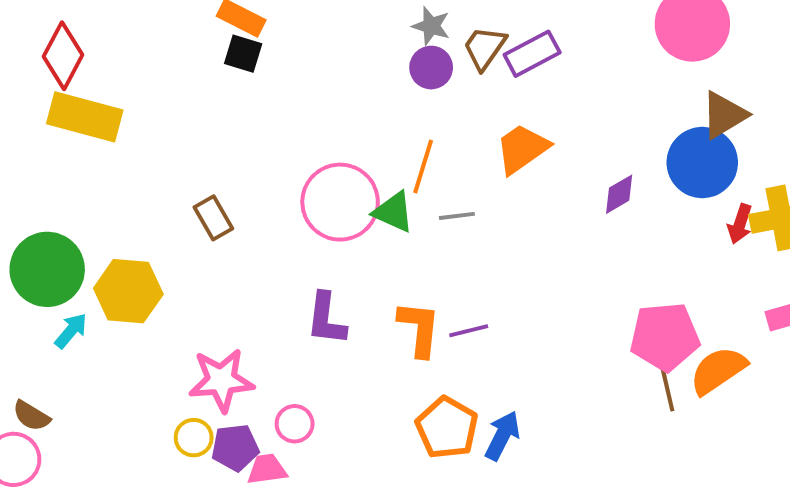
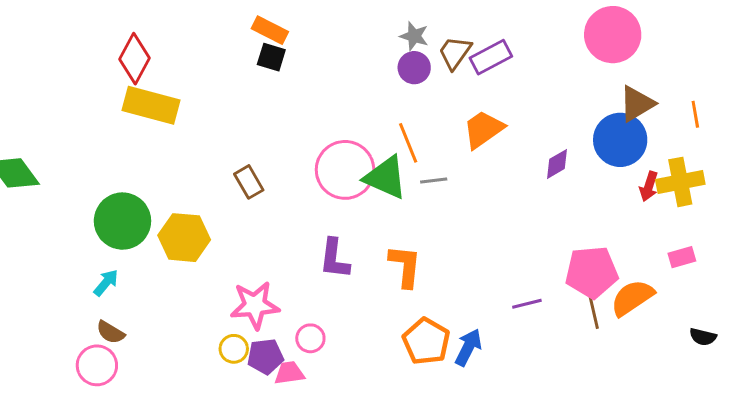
orange line: (423, 166) -> (408, 143), turned -39
green triangle: (394, 212) -> (386, 177), size x1.4
cyan arrow: (71, 331) -> (106, 283), moved
purple line: (469, 331) -> (527, 304), moved

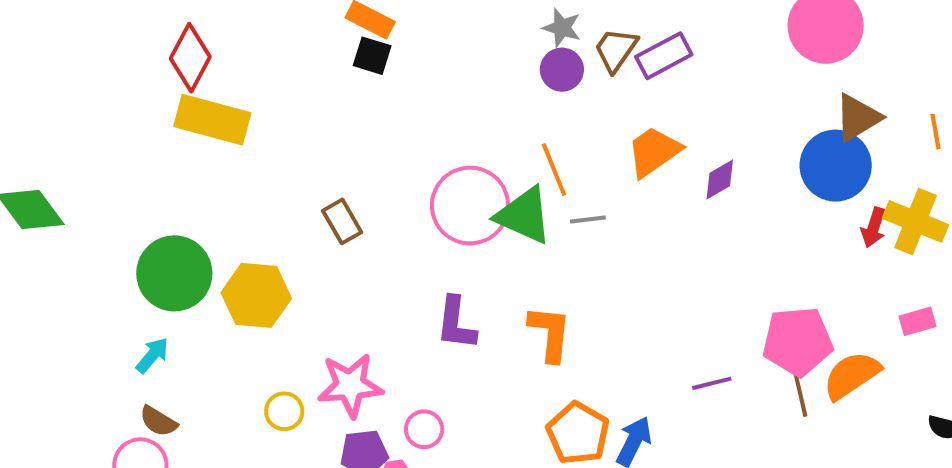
purple diamond: (557, 164) -> (720, 180), moved
yellow cross: (680, 182) -> (916, 221), turned 33
yellow circle: (234, 349) -> (284, 411), moved

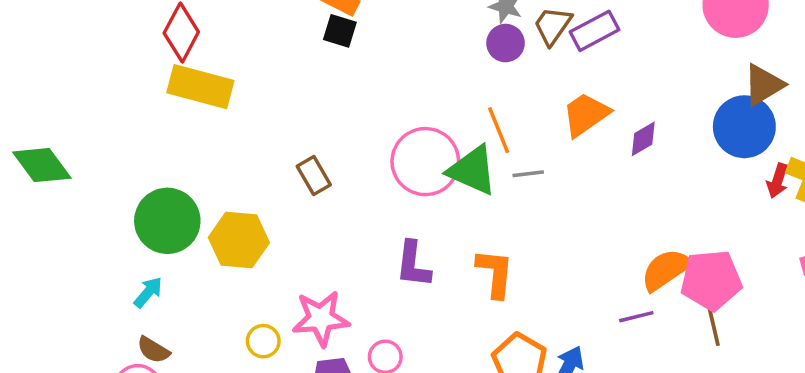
orange semicircle: (852, 375) -> (666, 270), moved

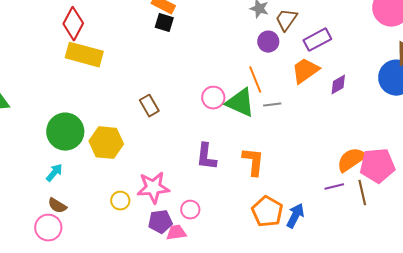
purple rectangle: (594, 31) -> (317, 40), moved
purple circle: (506, 43) -> (268, 42), moved
pink circle: (425, 162) -> (213, 98), size x0.6
brown line: (713, 324) -> (362, 193), moved

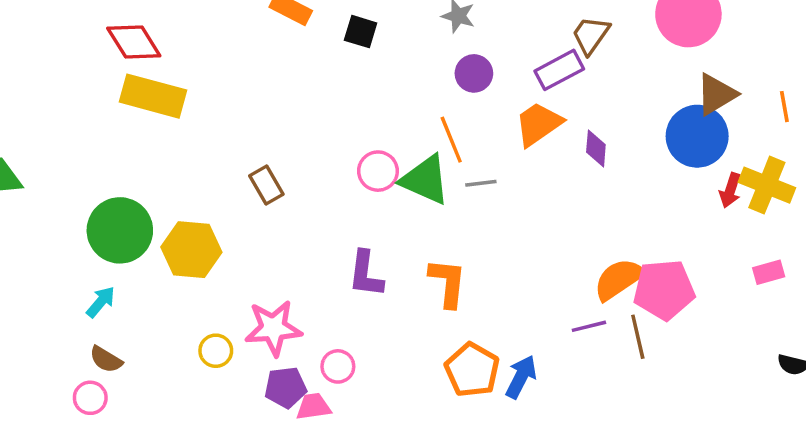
brown trapezoid: (286, 20) -> (591, 35), moved
black square: (164, 23) -> (361, 32), moved
red diamond: (73, 24) -> (134, 42), turned -60
purple diamond: (338, 85) -> (596, 148), turned -55
pink circle: (48, 228) -> (90, 398), size x0.7

